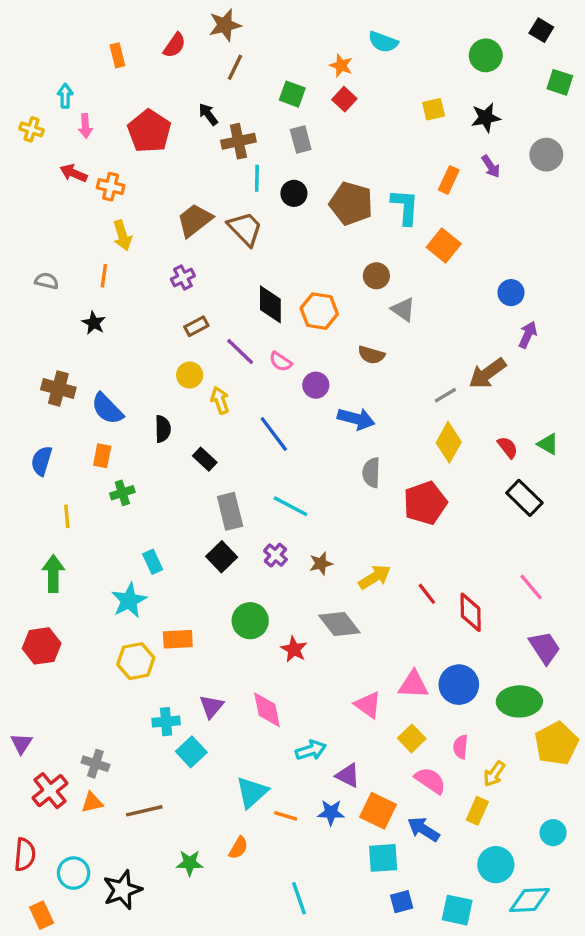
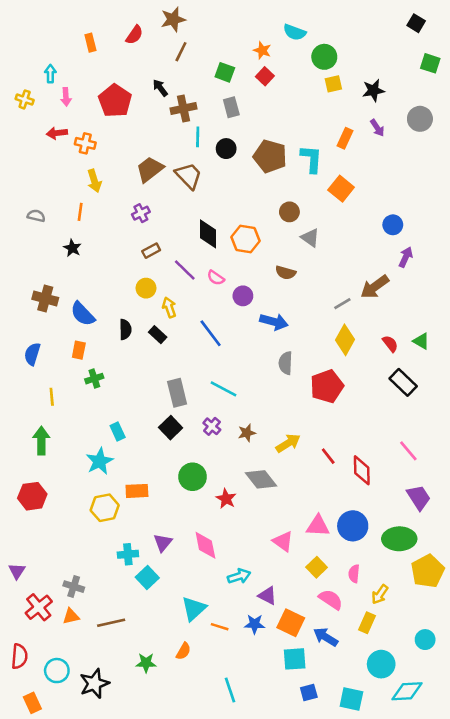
green circle: (486, 55) -> (324, 57), moved
red arrow: (74, 173) -> (57, 133), turned -30
black rectangle: (205, 459) -> (158, 335), moved

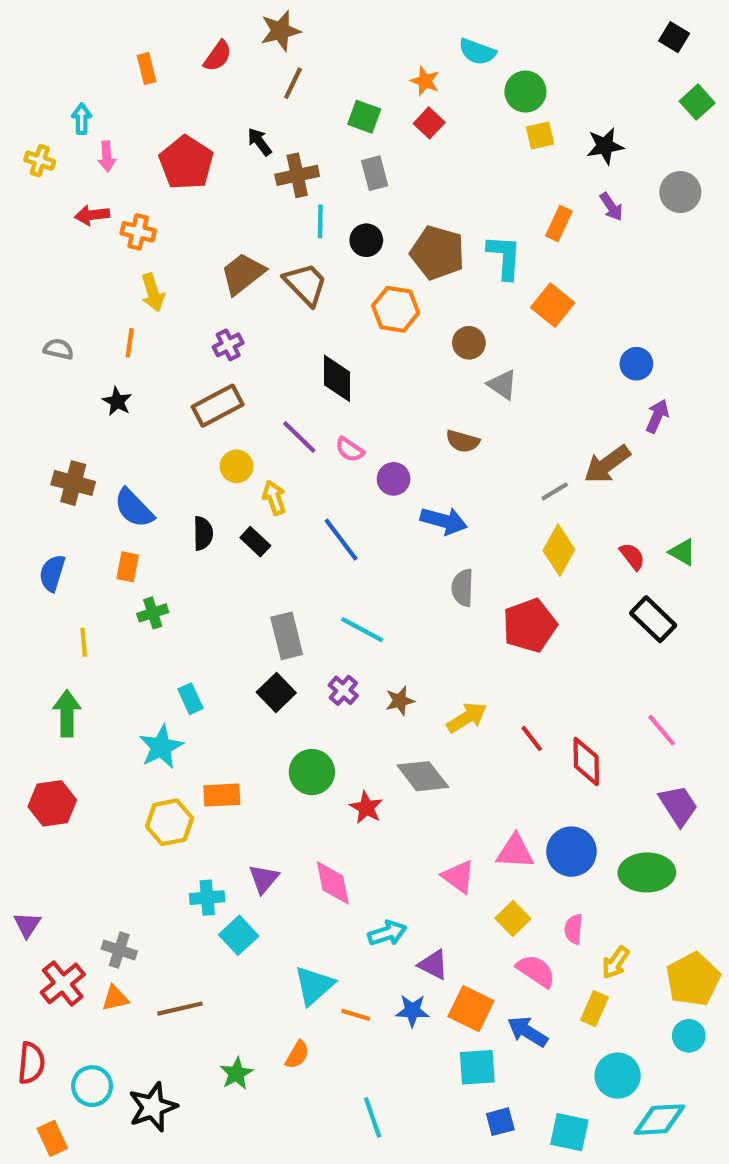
green square: (430, 63) -> (697, 102), turned 30
orange hexagon: (245, 239) -> (396, 309), moved
brown rectangle: (151, 251) -> (218, 406), moved, size x1.6
yellow pentagon: (428, 571) -> (693, 979), moved
green star: (146, 663) -> (236, 1073), turned -30

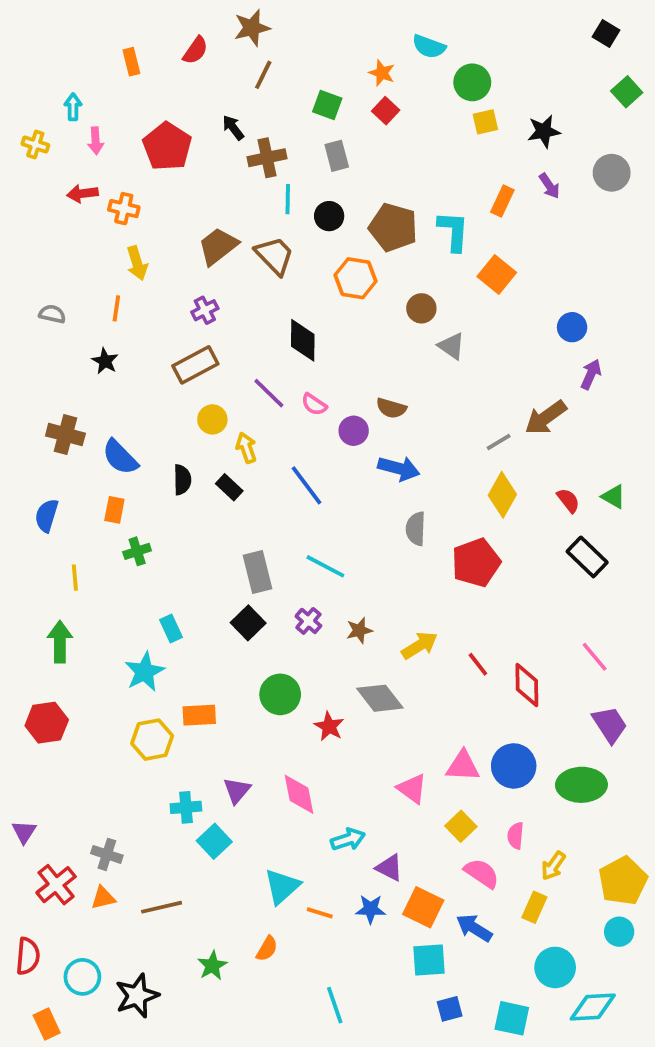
brown semicircle: (463, 441) -> (391, 408), moved

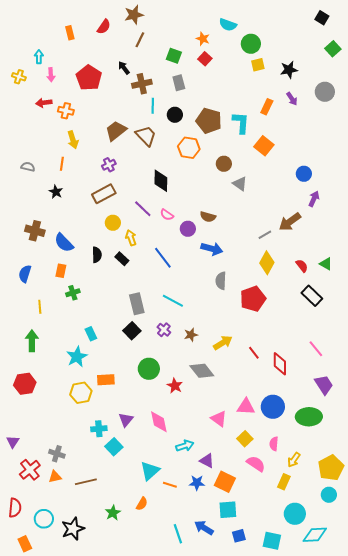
blue arrow: (474, 928) -> (204, 528), moved

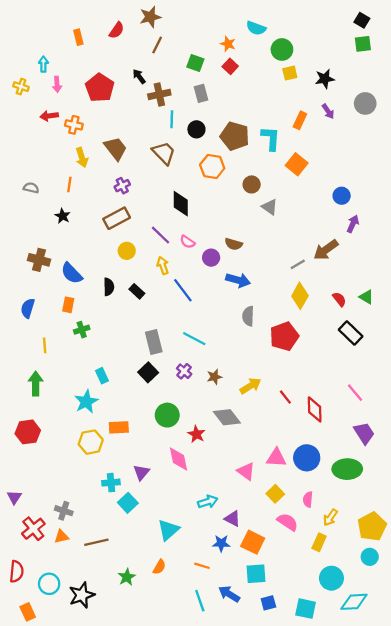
green square: (333, 49) -> (363, 44), moved, turned 35
brown trapezoid: (116, 131) -> (115, 148), moved, turned 90
yellow arrow: (131, 238) -> (163, 265), moved
pink diamond: (159, 422) -> (178, 459), moved
orange line: (170, 485) -> (202, 566), moved

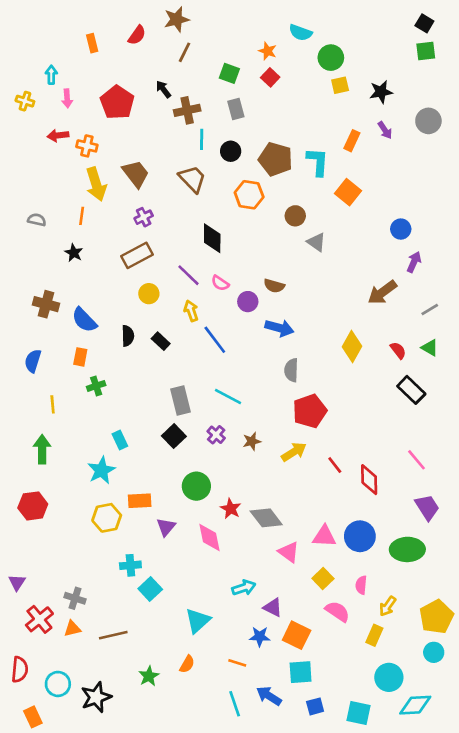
yellow arrow: (82, 157) -> (96, 184), size x1.4
gray line: (298, 264) -> (430, 309), moved
red pentagon: (284, 336) -> (310, 411), moved
gray diamond: (227, 417) -> (266, 518), moved
purple triangle: (141, 472) -> (166, 527), moved

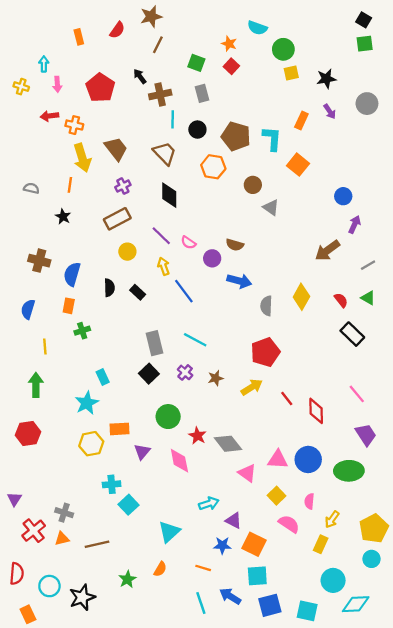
black diamond: (212, 238) -> (169, 195), moved
blue semicircle: (84, 320) -> (72, 274), turned 60
gray semicircle: (291, 370) -> (266, 306), moved
blue square: (315, 706) -> (270, 605), size x1.5

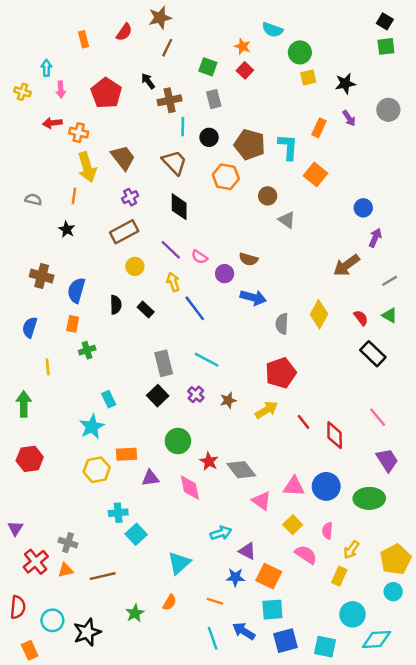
green arrow: (36, 385) -> (24, 404), moved
purple triangle: (142, 452) -> (150, 478), turned 42

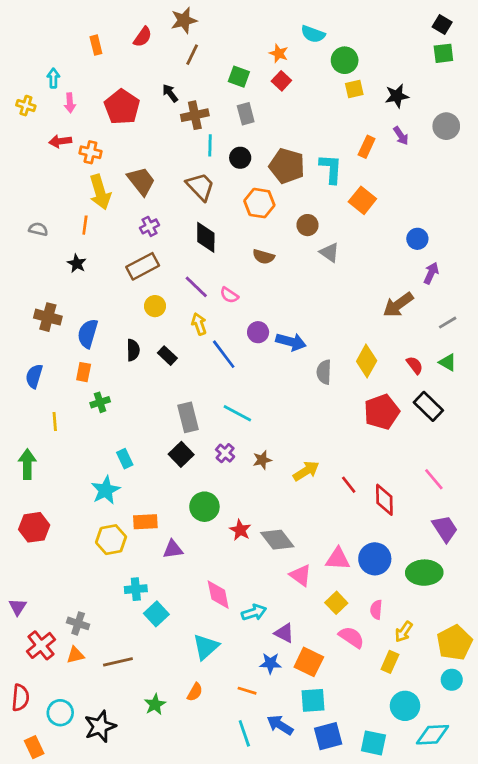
brown semicircle: (248, 259) -> (264, 257), moved
purple circle: (225, 274) -> (258, 332), moved
red pentagon: (281, 373) -> (382, 412), moved
pink diamond: (190, 488) -> (218, 595), moved

